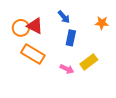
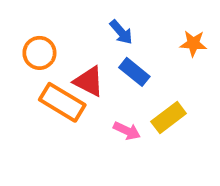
red triangle: (35, 26) -> (89, 81), moved
blue rectangle: (71, 38) -> (134, 72), turned -63

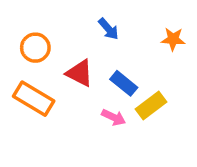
blue rectangle: (134, 72) -> (124, 83), moved
orange rectangle: (62, 102) -> (34, 99), moved

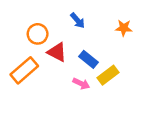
orange circle: (35, 48) -> (38, 34), moved
orange rectangle: (34, 99) -> (24, 70), turned -72

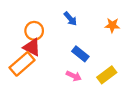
red triangle: (57, 52) -> (32, 47), moved
yellow rectangle: (108, 75) -> (107, 75), moved

